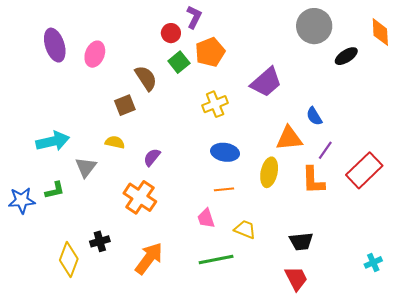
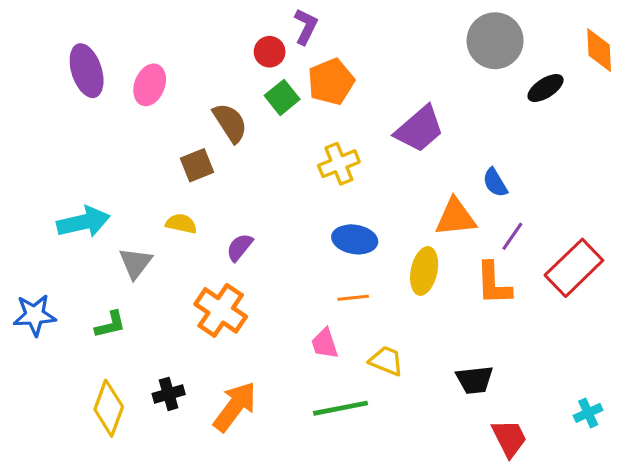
green L-shape: (55, 190) -> (110, 325), moved
black cross: (100, 241) -> (169, 394), moved
red trapezoid: (296, 278) -> (509, 438), moved

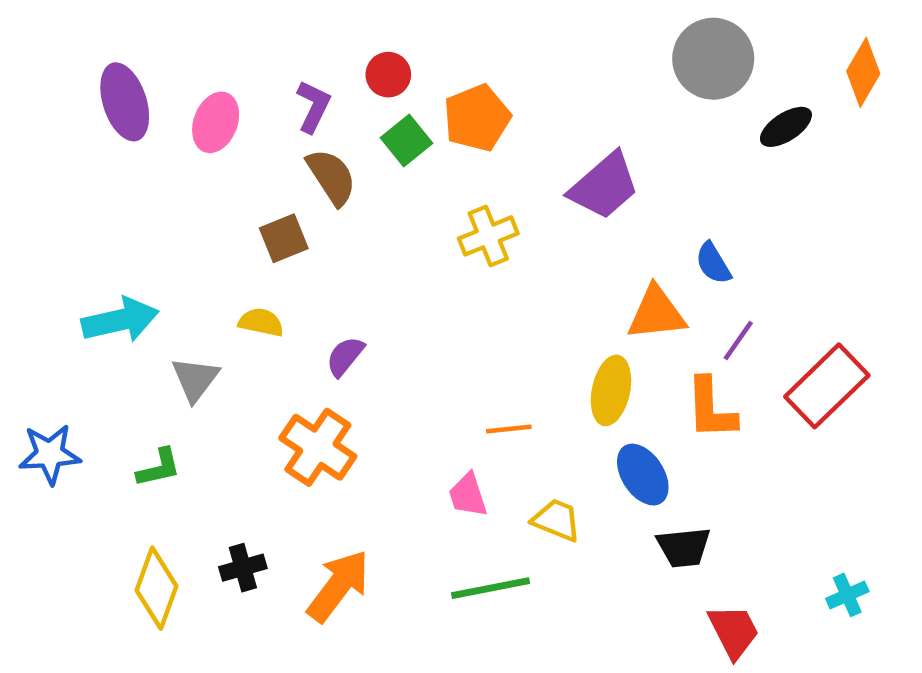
purple L-shape: (306, 27) -> (313, 106), moved
orange diamond: (599, 50) -> (863, 72), turned 33
blue ellipse: (355, 239) -> (643, 475), moved, turned 48

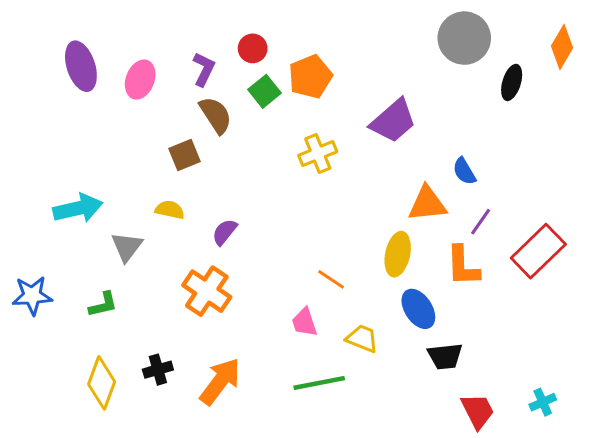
black ellipse: (786, 127) -> (512, 82), turned -40
orange line: (509, 429) -> (331, 279), turned 40
cyan cross: (847, 595) -> (543, 402), moved

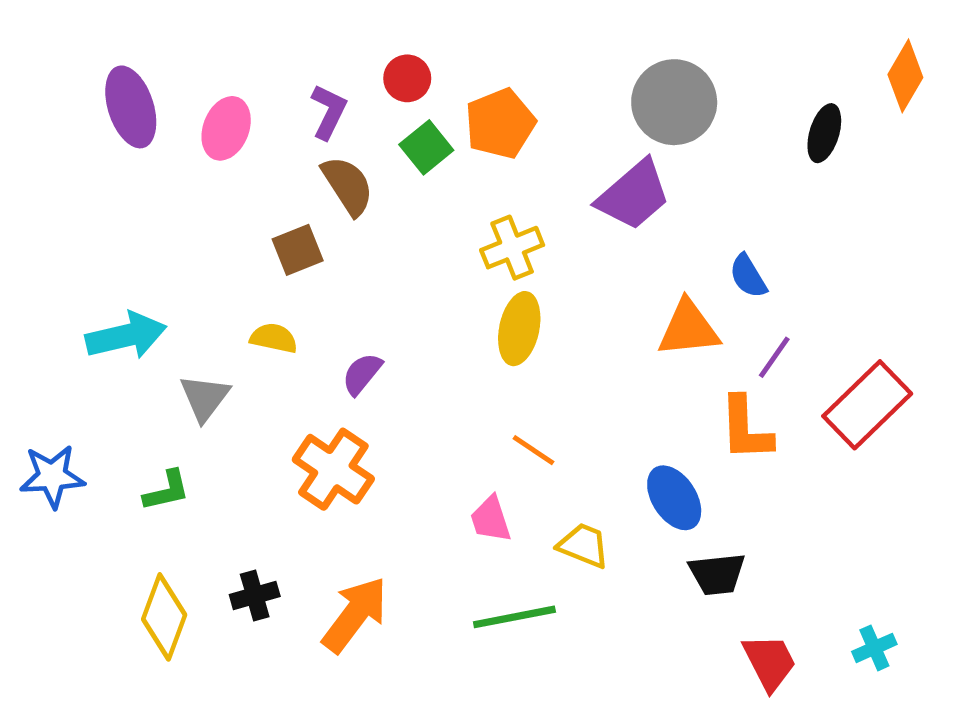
gray circle: (464, 38) -> (674, 102), moved
yellow ellipse: (398, 254) -> (519, 329), moved

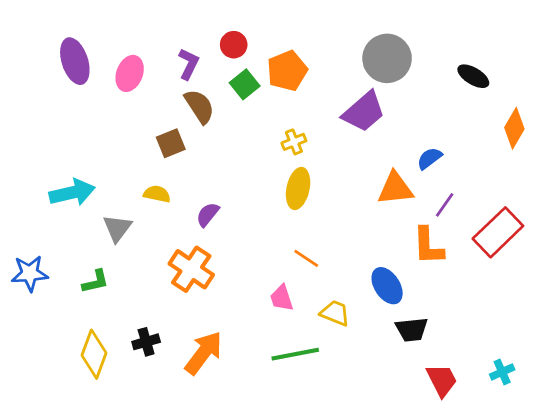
orange diamond: (905, 76) -> (514, 128), moved
black ellipse: (824, 133) -> (473, 76), turned -76
yellow cross: (512, 248) -> (294, 142), size x0.7
blue semicircle: (748, 276) -> (429, 158), turned 84

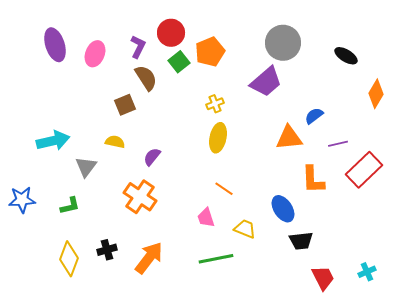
red circle: (234, 45) -> (171, 33), size x1.4
purple line: (445, 205) -> (338, 144), moved, turned 42

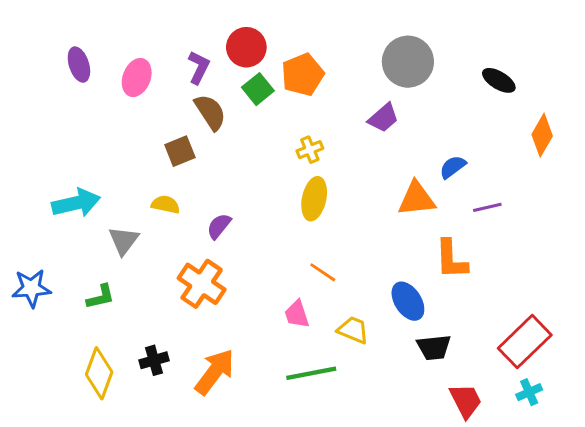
purple ellipse: (55, 45) -> (79, 65), size x0.7
purple trapezoid: (266, 82) -> (383, 118), size x0.7
red rectangle: (364, 170) -> (525, 342), moved

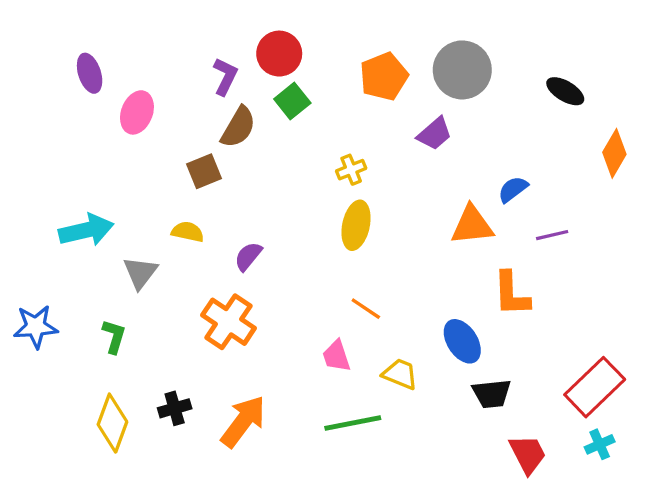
orange pentagon: (303, 75) -> (384, 76), moved
pink ellipse: (137, 78) -> (137, 112), moved
brown semicircle: (210, 112) -> (238, 127), turned 63
green L-shape: (101, 297) -> (114, 336), turned -60

